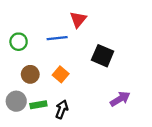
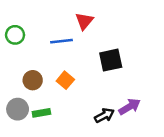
green circle: (19, 42) -> (15, 35), moved
black square: (103, 56) -> (111, 60), turned -35
black arrow: (62, 109) -> (104, 115), moved, turned 42

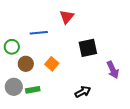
green circle: (15, 35) -> (12, 47), moved
blue line: (62, 41) -> (39, 33), moved
purple arrow: (130, 107) -> (113, 70), moved, turned 96

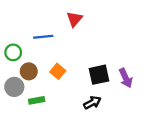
black square: (88, 48) -> (99, 75), moved
gray circle: (14, 87) -> (14, 87), moved

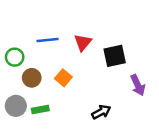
red triangle: (74, 19) -> (83, 42), moved
black square: (99, 75) -> (115, 56), moved
gray circle: (14, 87) -> (16, 106), moved

